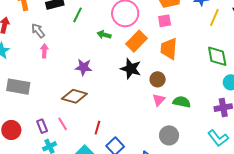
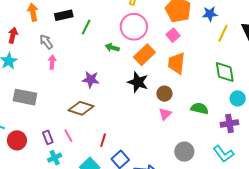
pink square: (165, 21) -> (173, 35), turned -32
green semicircle: (182, 102) -> (200, 108), moved
gray circle: (169, 135) -> (184, 152), moved

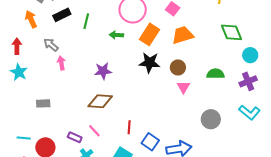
orange trapezoid: (177, 63) -> (183, 35), turned 80
gray rectangle: (25, 97) -> (43, 103), size x0.6
purple rectangle: (48, 137) -> (75, 137), turned -32

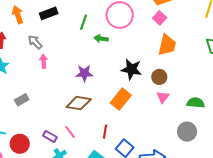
green line: (86, 21) -> (83, 22), moved
orange rectangle: (149, 34) -> (121, 99), moved
orange trapezoid: (183, 35) -> (167, 45), turned 115
green semicircle: (215, 74) -> (196, 103), moved
gray rectangle: (43, 103) -> (22, 100), turned -32

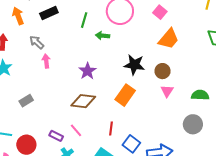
orange trapezoid: (167, 45) -> (169, 39), turned 30
purple star: (84, 73) -> (87, 71), turned -30

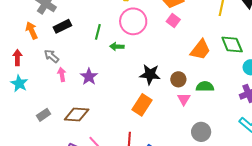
orange trapezoid: (169, 39) -> (200, 50), moved
purple star: (87, 71) -> (89, 77), moved
green semicircle: (200, 95) -> (205, 87), moved
brown diamond: (83, 101) -> (77, 115), moved
gray circle: (193, 124) -> (201, 132), moved

